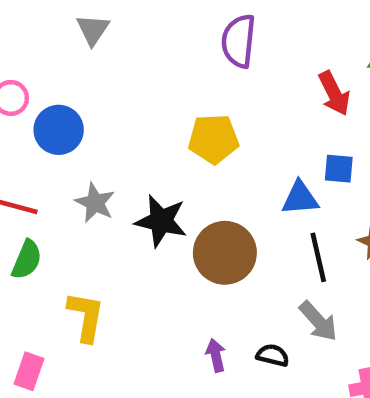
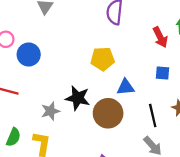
blue triangle: (300, 198) -> (125, 87), moved
gray star: (95, 203) -> (50, 111), moved, turned 30
green semicircle: (27, 260) -> (13, 137), moved

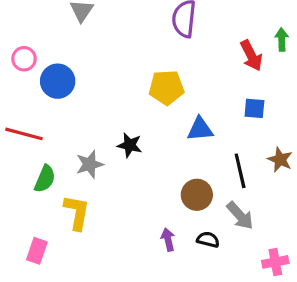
black star: (78, 98) -> (130, 145), size x0.7
brown circle: (108, 113) -> (197, 195), moved, size x0.7
green semicircle: (13, 137) -> (45, 179), moved

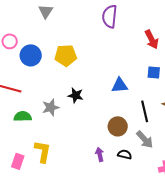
yellow pentagon: (166, 88) -> (66, 55), moved
green semicircle: (45, 179) -> (23, 116), turned -114
yellow L-shape: (77, 212) -> (43, 151), moved

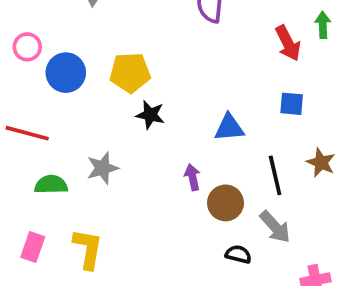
black star: (76, 95) -> (150, 115), moved
purple arrow: (100, 154) -> (192, 177), moved
pink rectangle: (18, 161) -> (33, 247), moved

